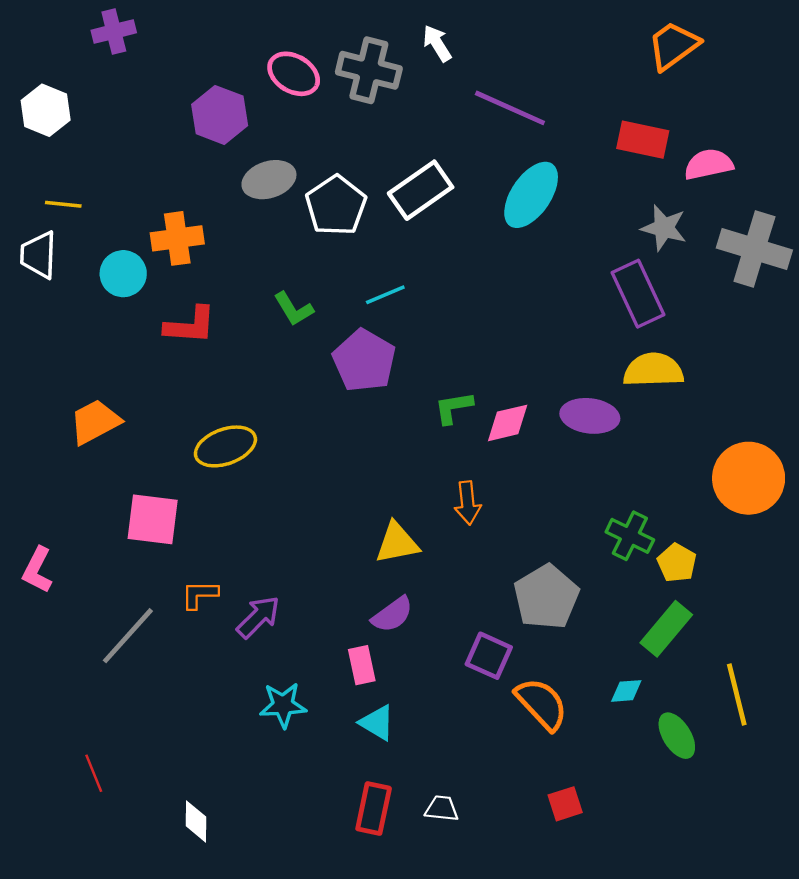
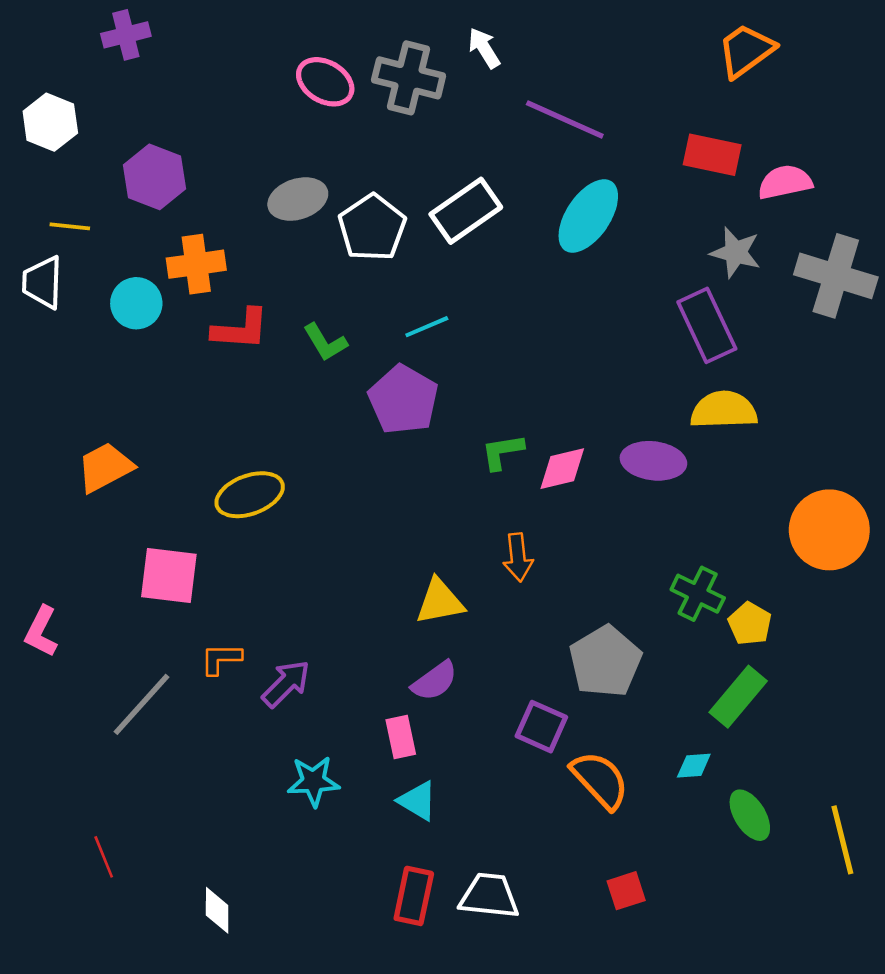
purple hexagon: (220, 115) -> (155, 177), moved
red L-shape: (190, 325) -> (241, 329), moved
yellow line: (737, 694) -> (842, 840), moved
white trapezoid: (442, 809) -> (489, 896), size x1.6

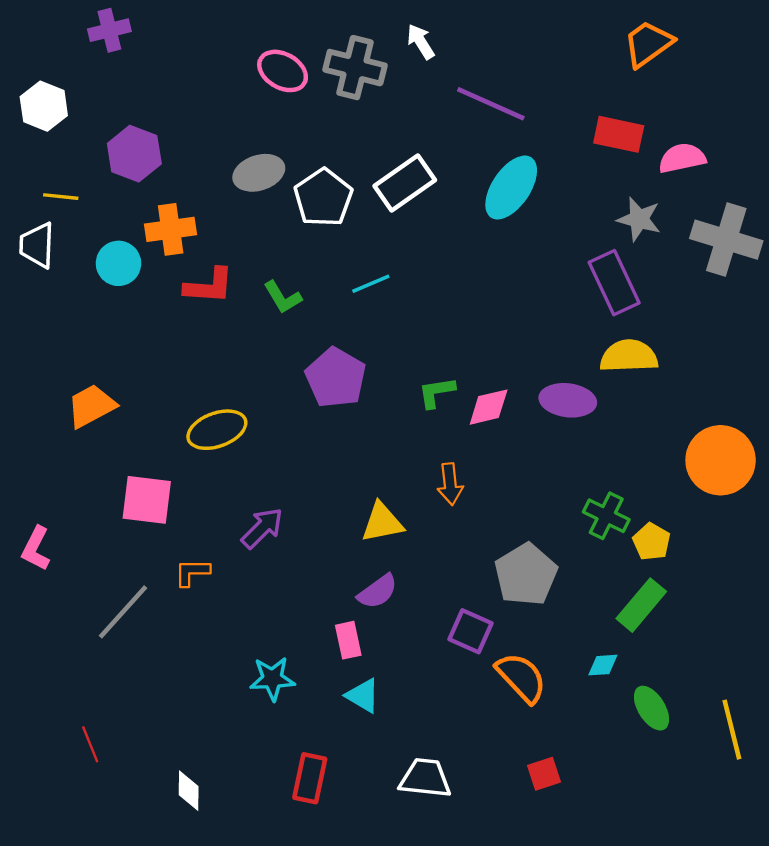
purple pentagon: (403, 400) -> (336, 378), moved
purple arrow: (286, 684) -> (262, 528), moved
red rectangle: (414, 896) -> (310, 778), moved

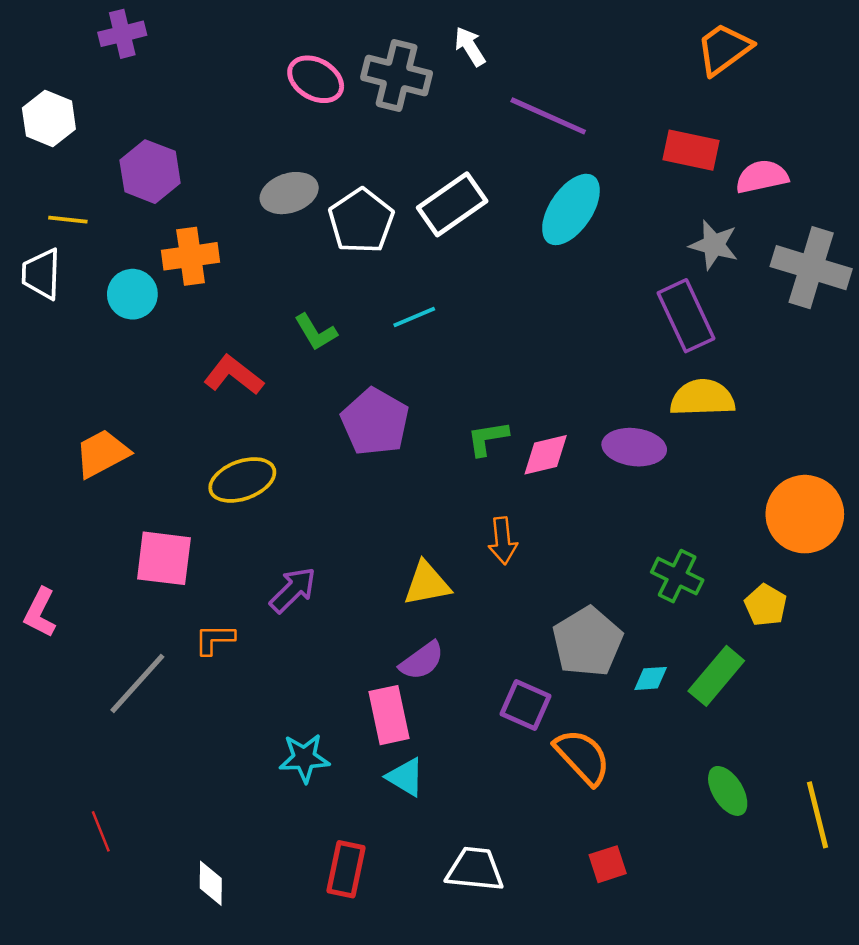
red L-shape: (209, 286) -> (233, 375), moved, turned -146
yellow pentagon: (652, 542) -> (766, 605), moved
pink rectangle: (348, 640) -> (389, 715), size x1.4
cyan diamond: (603, 665) -> (651, 678), moved

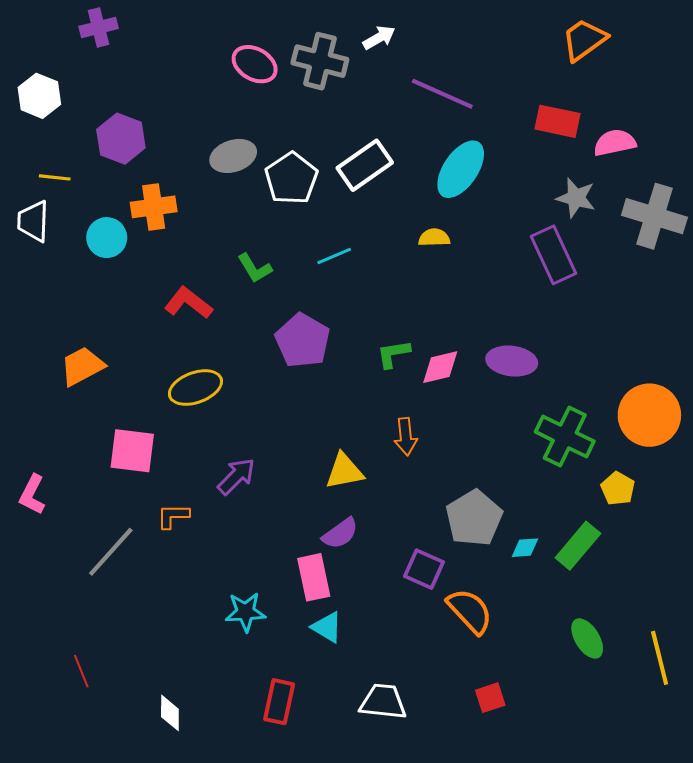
white arrow: (470, 46) -> (379, 38), turned 92
yellow semicircle: (702, 398) -> (434, 238), moved, size x0.6
green cross: (677, 576) -> (565, 437), moved, size x1.4

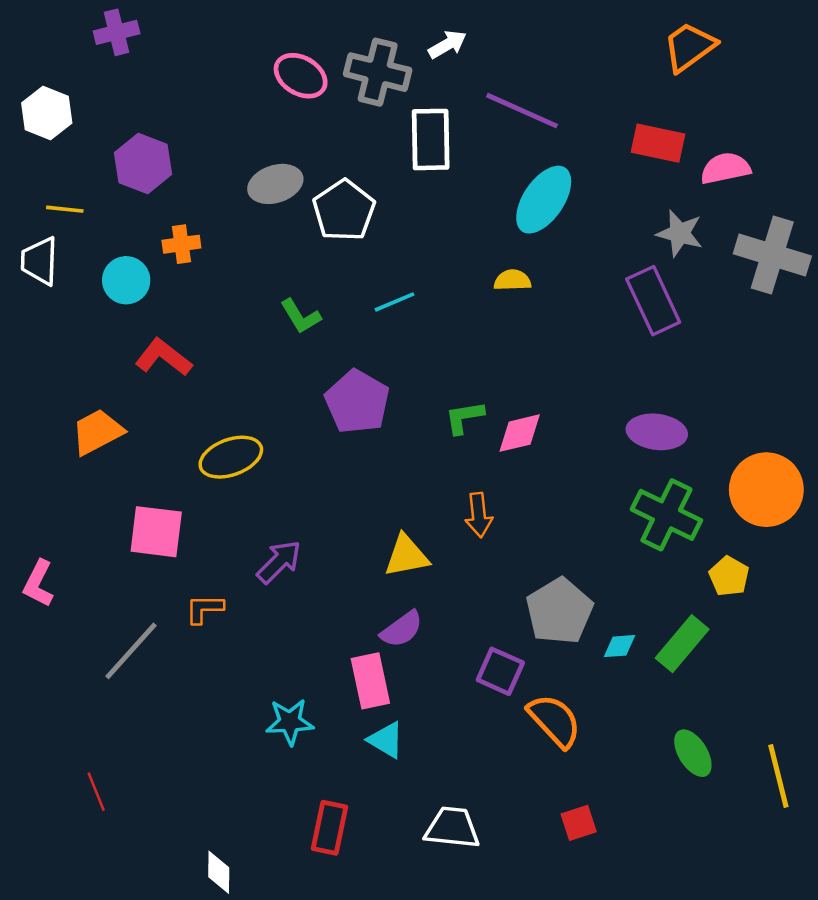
white rectangle: (365, 165) -> (431, 139), moved, turned -56
orange cross: (154, 207) -> (181, 244), size x0.7
red L-shape: (188, 303) -> (163, 357), moved
purple ellipse: (512, 361) -> (657, 432), moved
white diamond: (170, 713) -> (219, 872), moved

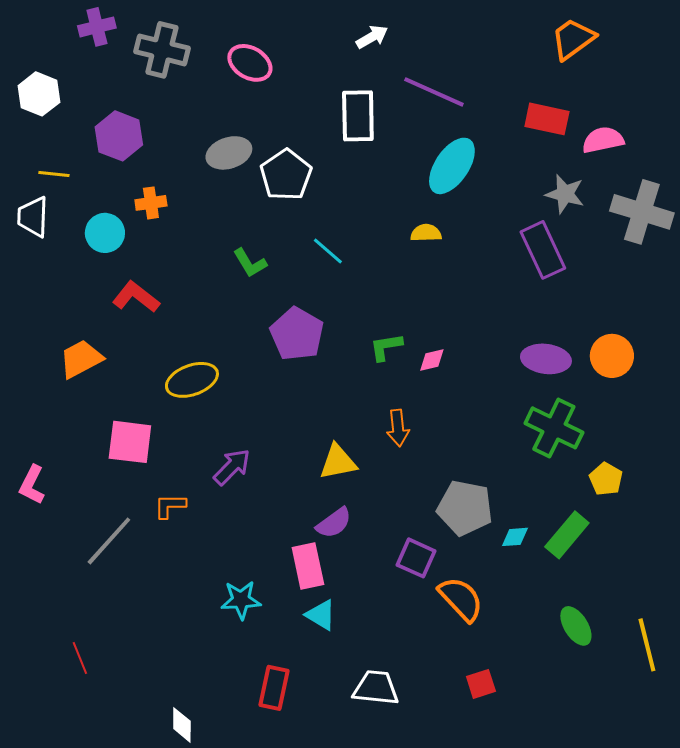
gray cross: (378, 72) -> (162, 50), moved
cyan line: (394, 302) -> (328, 251), turned 64
pink diamond: (520, 433) -> (432, 360), size x0.7
orange circle: (766, 490) -> (612, 356), moved, size x0.7
gray pentagon: (559, 611) -> (465, 508), turned -30

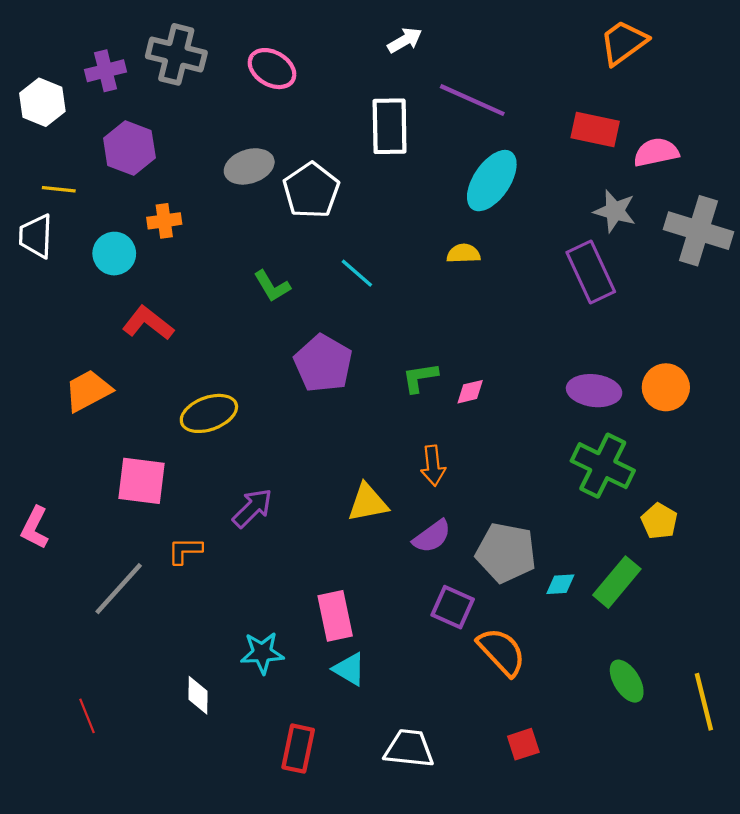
purple cross: (97, 27) -> (106, 71), moved
purple semicircle: (334, 523) -> (432, 536), moved
white diamond: (182, 725) -> (198, 695), moved

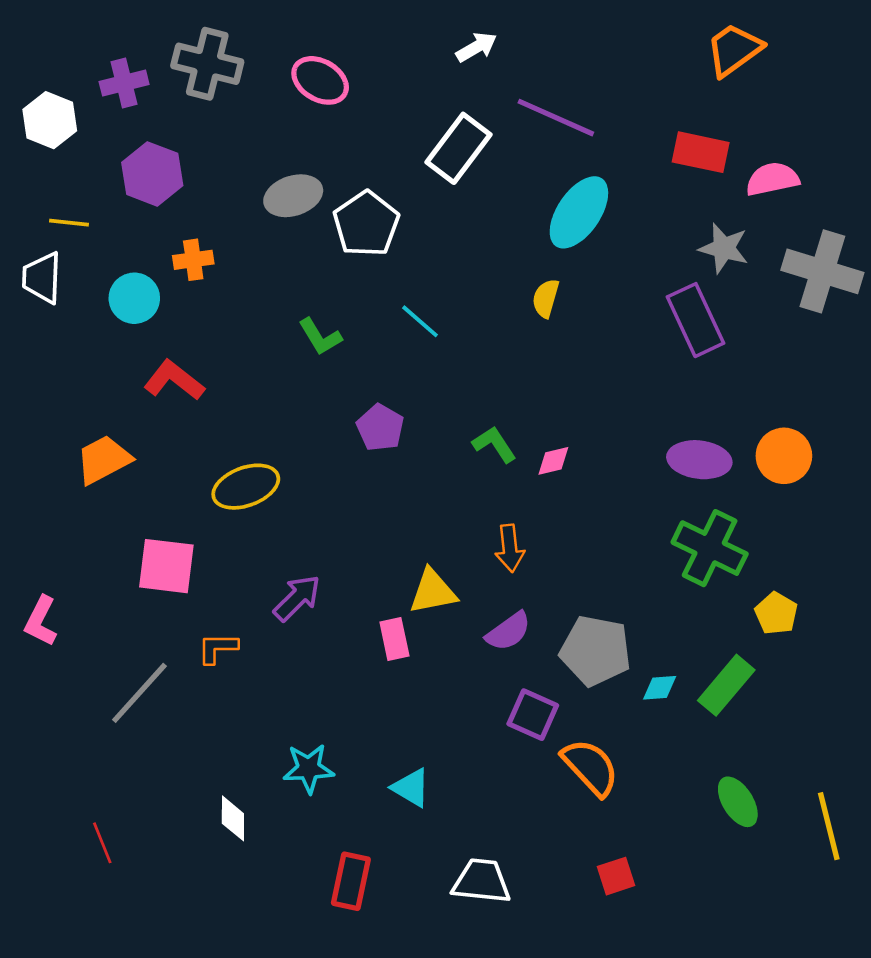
white rectangle: (390, 126) -> (458, 148), turned 38
yellow semicircle: (463, 254) -> (546, 298), turned -72
purple pentagon: (323, 363) -> (380, 428), size x0.7
green L-shape: (420, 378) -> (494, 444), turned 66
pink rectangle: (335, 616) -> (394, 639), moved, size x0.7

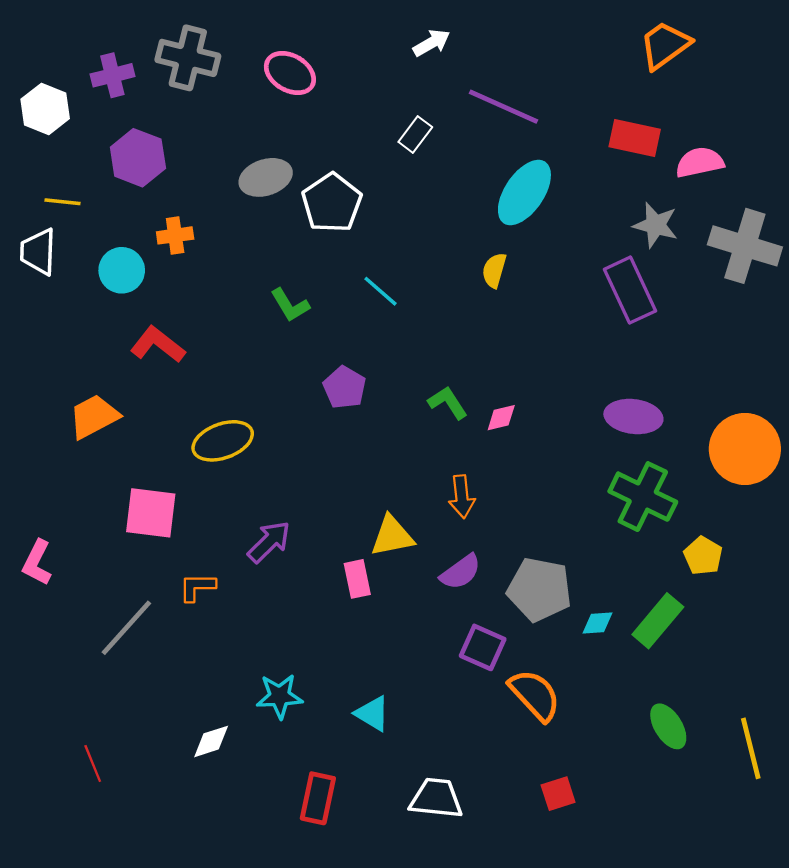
white rectangle: (458, 148) -> (415, 134), size x0.6
orange circle: (784, 456) -> (745, 449), moved, size x1.4
white diamond: (233, 818) -> (211, 741), turned 72

